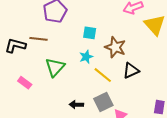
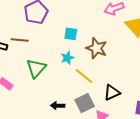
black triangle: (131, 71) -> (112, 92), moved

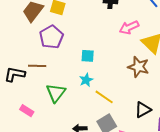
brown star: (97, 48) -> (138, 67), moved
black triangle: (112, 92) -> (143, 110), moved

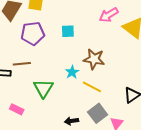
purple pentagon: (51, 37) -> (33, 33), turned 30
cyan square: (88, 56) -> (68, 31), moved
brown star: (138, 67) -> (94, 59), moved

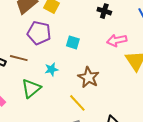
cyan star: (72, 72) -> (51, 69), moved

